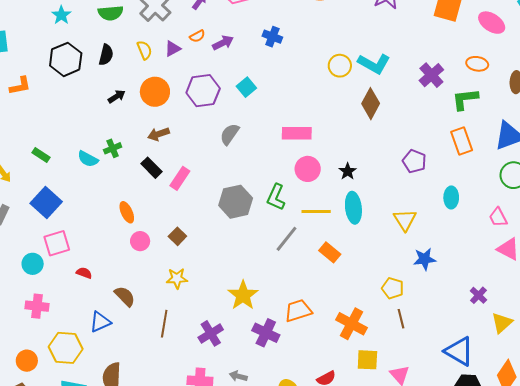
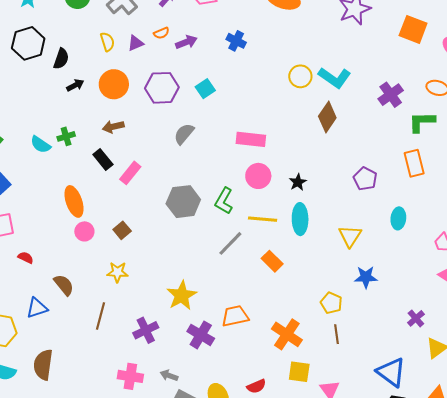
black semicircle: (106, 55) -> (61, 59), moved
orange ellipse: (127, 212) -> (74, 201), size x1.4

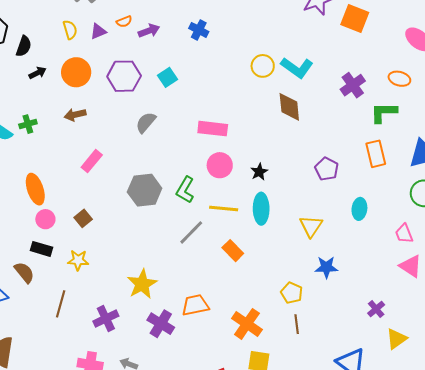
orange square: (413, 29) -> (355, 19), moved
brown diamond: (327, 117) -> (289, 107), turned -40
black rectangle: (103, 159) -> (41, 249), moved, turned -35

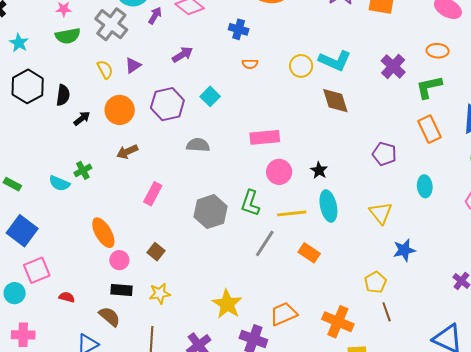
orange semicircle: (124, 21) -> (250, 64), moved, turned 35
blue cross: (199, 30) -> (239, 29), moved
gray semicircle: (146, 122) -> (198, 145), turned 65
yellow pentagon: (292, 293) -> (375, 282), turned 30

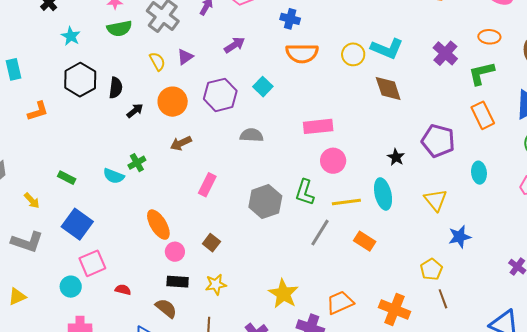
orange semicircle: (250, 64) -> (302, 53), size x2.0
purple pentagon: (384, 154) -> (438, 141), size x1.4
black star: (319, 170) -> (396, 157), moved

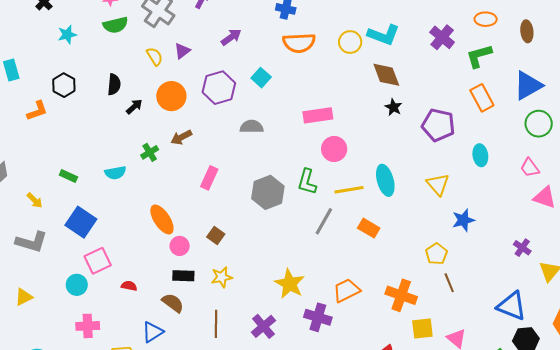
cyan star: (71, 36) -> (67, 35), turned 30
black hexagon: (80, 80) -> (64, 85), moved, size x0.7
black star: (396, 157) -> (393, 107), moved
green cross: (137, 163) -> (150, 152), moved
cyan semicircle: (114, 176) -> (115, 173), turned -30

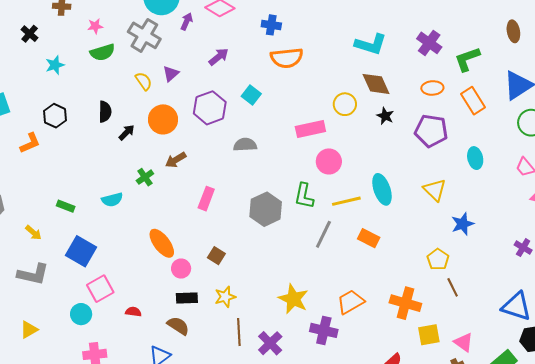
orange ellipse: (486, 19) -> (432, 88), moved
yellow circle: (350, 42) -> (345, 104), moved
brown line: (216, 324) -> (239, 332), moved

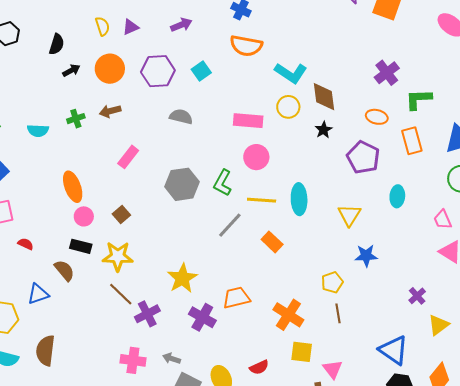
cyan L-shape: (371, 44) -> (291, 73), moved
yellow star: (225, 297) -> (118, 256), size x1.4
brown line: (239, 332) -> (121, 294), turned -60

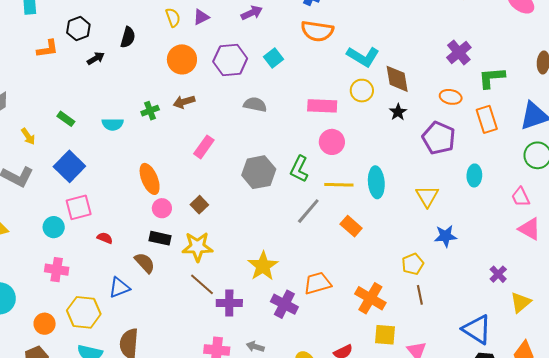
black arrow: (71, 70) -> (96, 58), moved
purple cross: (147, 314) -> (229, 303), turned 30

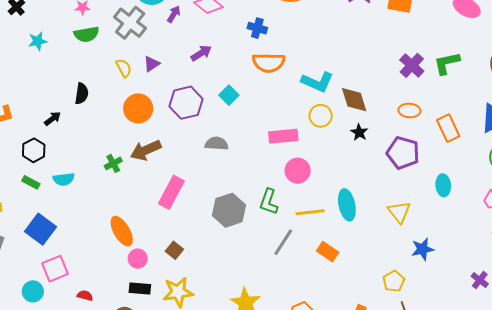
black hexagon: (78, 29) -> (34, 150), moved
green L-shape: (492, 78) -> (447, 63), moved
brown arrow: (184, 102) -> (146, 150), size x1.4
cyan semicircle: (113, 124) -> (64, 179), moved
pink rectangle: (204, 147) -> (171, 192), size x1.4

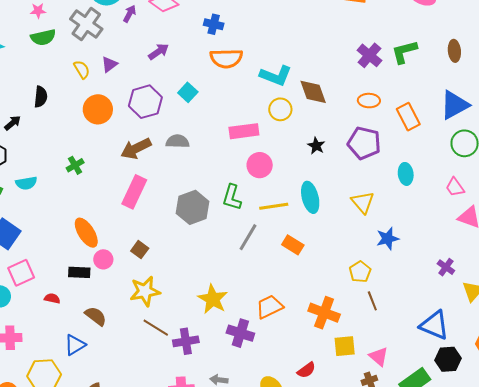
black star: (359, 132) -> (316, 146), moved
brown arrow: (146, 150) -> (136, 149), moved
black rectangle: (140, 289) -> (79, 272), moved

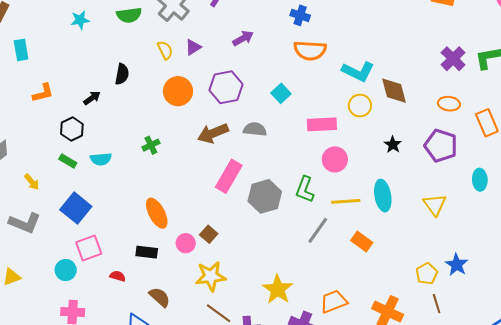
cyan square: (188, 92) -> (281, 93), moved
pink rectangle: (134, 192) -> (229, 176), moved
blue star: (388, 239) -> (457, 265), moved, turned -30
pink circle: (103, 259) -> (186, 243), moved

